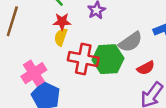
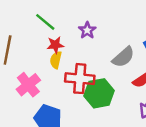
green hexagon: (108, 59) -> (99, 93), moved
pink cross: (34, 73) -> (28, 85), moved

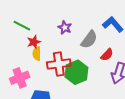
purple star: (87, 30) -> (65, 27), moved
pink cross: (28, 85) -> (20, 78), turned 30

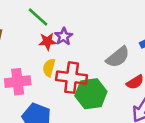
purple star: (65, 27) -> (64, 36), moved
yellow semicircle: (37, 54) -> (49, 68), moved

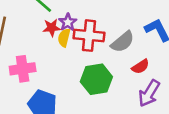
yellow semicircle: (49, 68) -> (64, 38), moved
red cross: (72, 78) -> (89, 36), moved

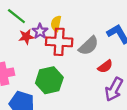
yellow semicircle: (64, 38) -> (56, 24), moved
green hexagon: (96, 79) -> (49, 80), moved

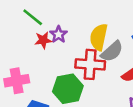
yellow semicircle: (56, 24) -> (99, 37), moved, size x1.5
red cross: (59, 42) -> (90, 64), moved

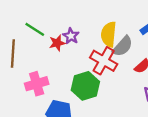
green line: (33, 17) -> (35, 29), moved
red cross: (90, 64) -> (104, 61), turned 32

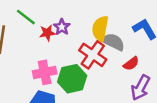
gray semicircle: (123, 46) -> (113, 42), turned -110
pink cross: (37, 84) -> (45, 72), moved

